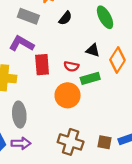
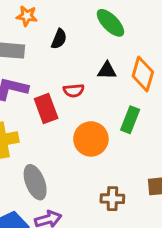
red semicircle: (71, 66) -> (74, 91), moved
green rectangle: (90, 78) -> (130, 120), moved, turned -36
brown cross: (71, 142) -> (112, 199), size x0.7

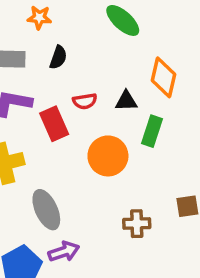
orange star: (27, 16) -> (39, 17), moved
black semicircle: (59, 39) -> (58, 57), moved
black triangle: (107, 71) -> (126, 101), moved

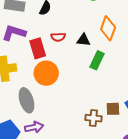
orange circle: (108, 156) -> (46, 73), moved
brown cross: (137, 224) -> (93, 118), moved

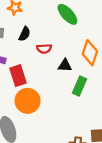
red semicircle: (58, 37) -> (44, 49), moved

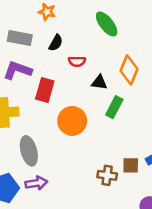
red rectangle: (18, 76) -> (45, 90), turned 30
orange circle: (28, 101) -> (72, 121), moved

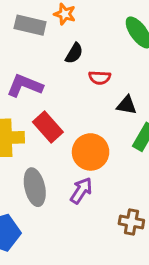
gray rectangle: (20, 38) -> (30, 25), moved
red rectangle: (45, 90) -> (48, 127), moved, turned -60
purple arrow: (36, 183) -> (81, 191), moved, turned -50

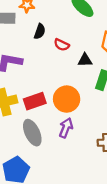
red semicircle: (100, 78) -> (62, 45), turned 35
red rectangle: (48, 127) -> (35, 101), moved, turned -55

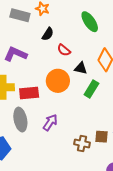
orange circle: (67, 99) -> (58, 81), moved

